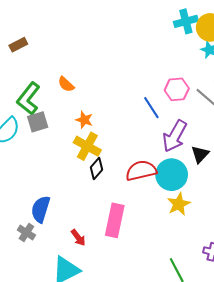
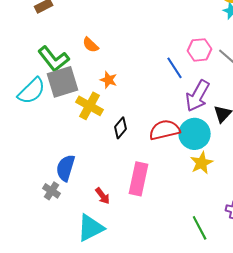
green L-shape: (28, 99) -> (54, 59), turned -76
gray square: (38, 122) -> (63, 82), size x1.5
yellow cross: (87, 146) -> (90, 106), moved

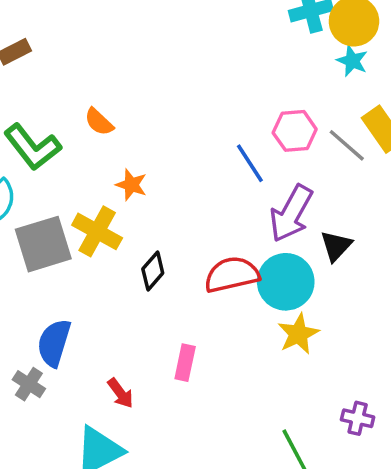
gray square: (63, 82) -> (43, 244), moved
pink rectangle: (139, 179) -> (185, 363), size x0.6

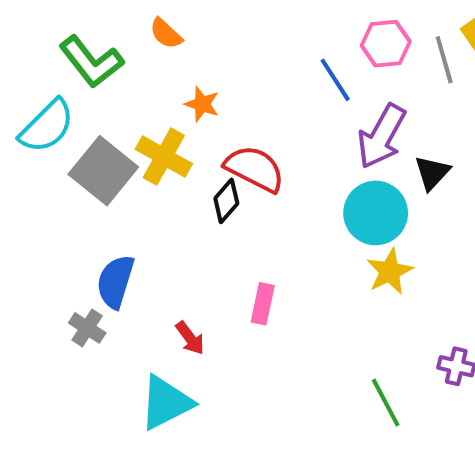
gray line: (347, 145) -> (444, 60), turned 33
gray square: (43, 244) -> (103, 171), turned -34
red semicircle: (232, 275) -> (255, 169), moved, turned 40

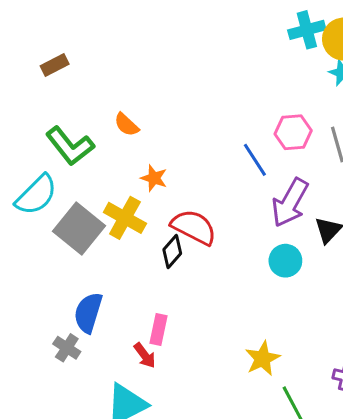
cyan circle: (376, 213) -> (285, 261), size x0.7
yellow star: (390, 271) -> (262, 359), moved
pink rectangle: (263, 304) -> (159, 329), moved

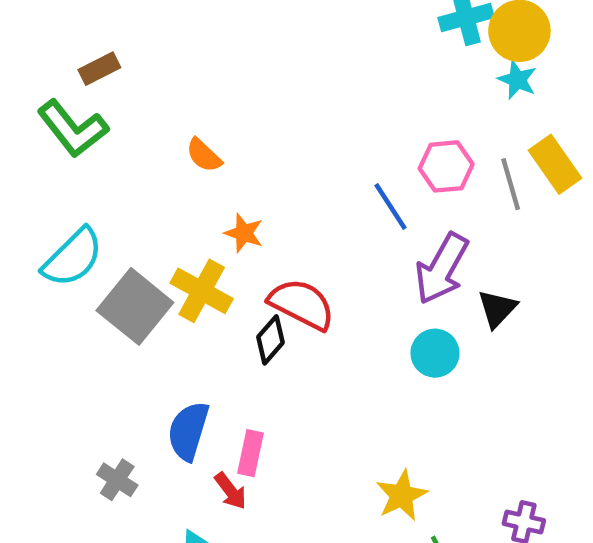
green L-shape: (70, 146) -> (73, 129), moved
blue semicircle: (88, 313) -> (188, 431), moved

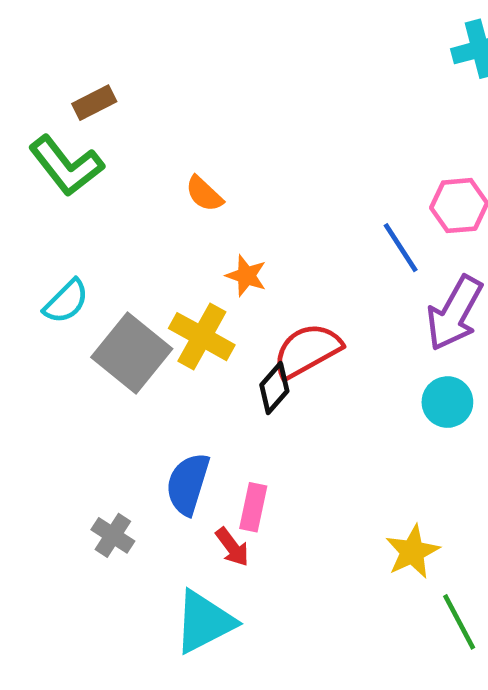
cyan semicircle: (73, 258) -> (66, 301), size x0.7
red semicircle: (302, 304) -> (307, 351), turned -56

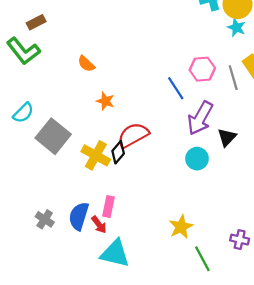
yellow cross: (202, 337) -> (96, 155), moved
blue semicircle: (188, 484) -> (79, 216), moved
cyan triangle: (204, 622) -> (115, 253), moved, turned 40

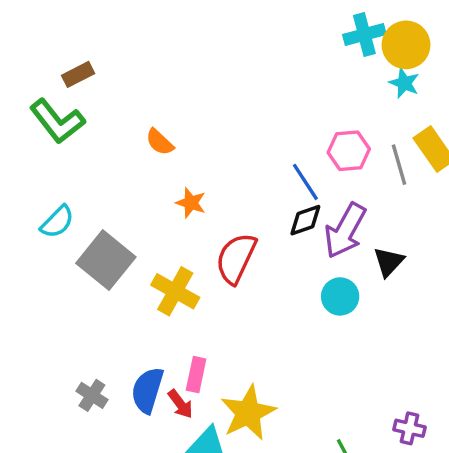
red semicircle: (133, 135) -> (236, 258), turned -36
black diamond: (118, 152) -> (305, 220), moved, turned 30
yellow star: (181, 227) -> (248, 413), moved, size x1.4

